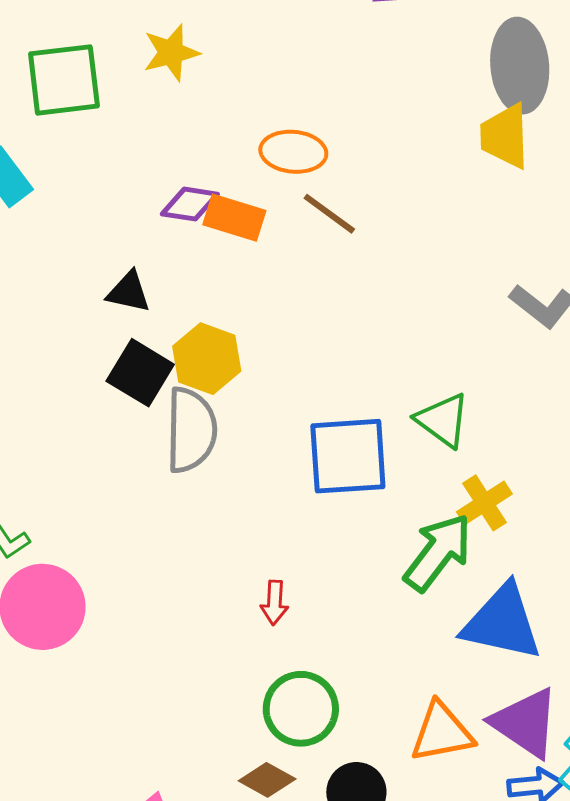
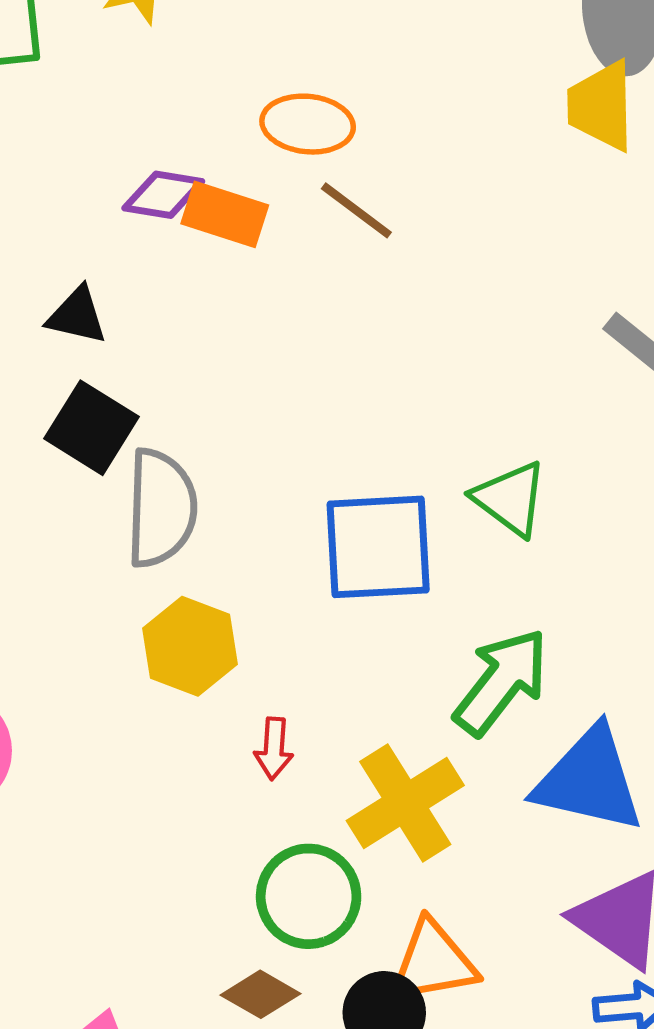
yellow hexagon: (207, 359) -> (190, 646), moved
yellow cross: (484, 503) -> (405, 803), moved, size x1.5
orange triangle: (442, 732) -> (433, 962), moved

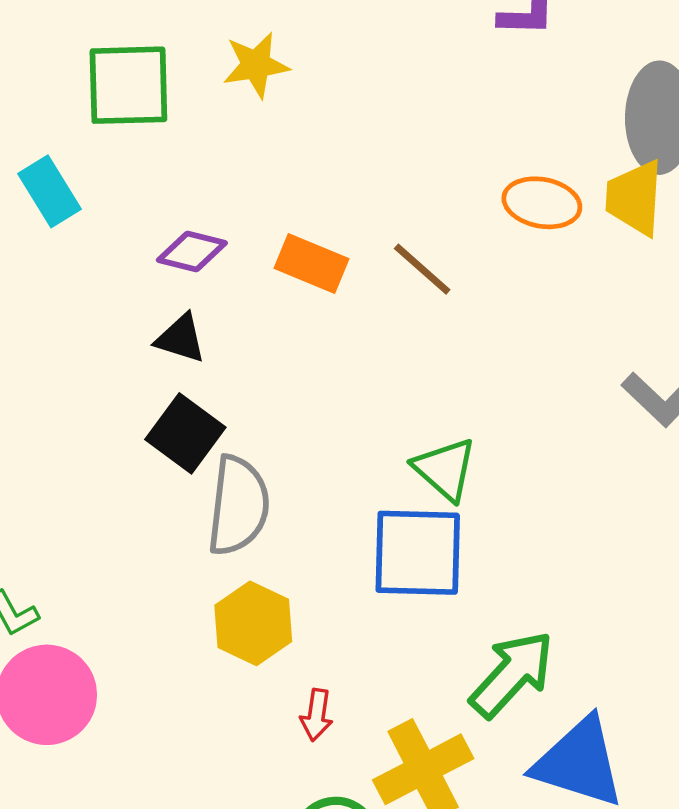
orange ellipse: (308, 124) -> (542, 203), moved
purple diamond: (163, 195) -> (192, 252), moved
green triangle: (510, 499) -> (445, 469), moved

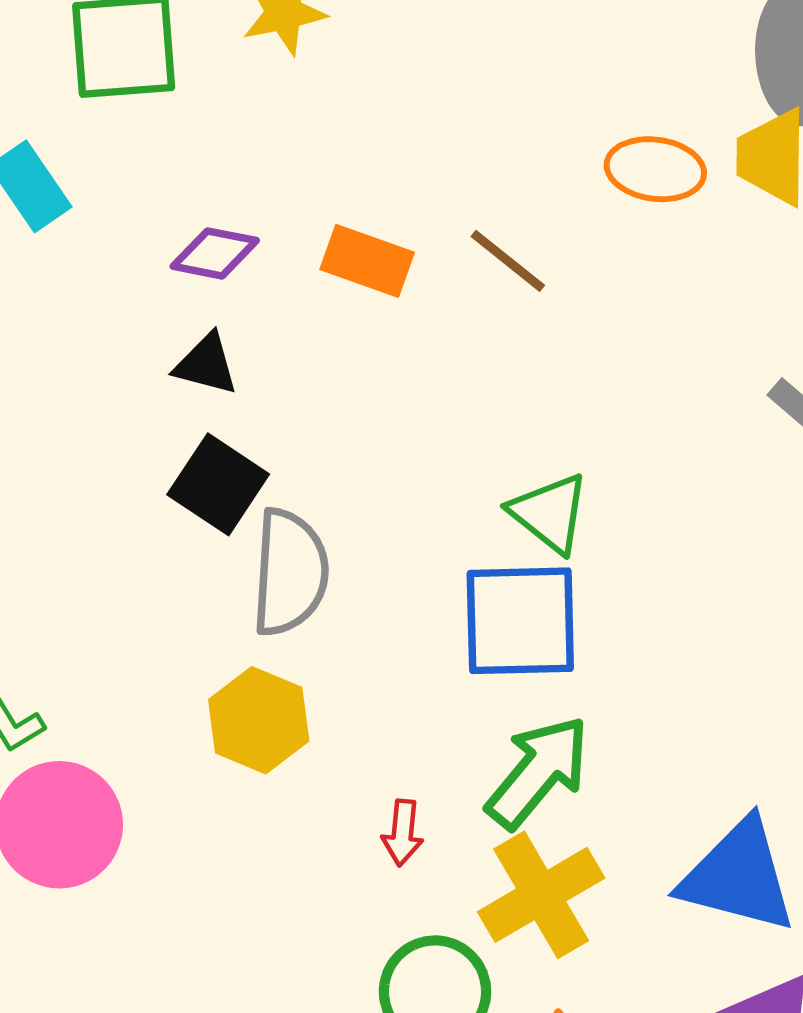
yellow hexagon: (253, 623) -> (259, 720), moved
green arrow: (512, 674) -> (538, 772), moved

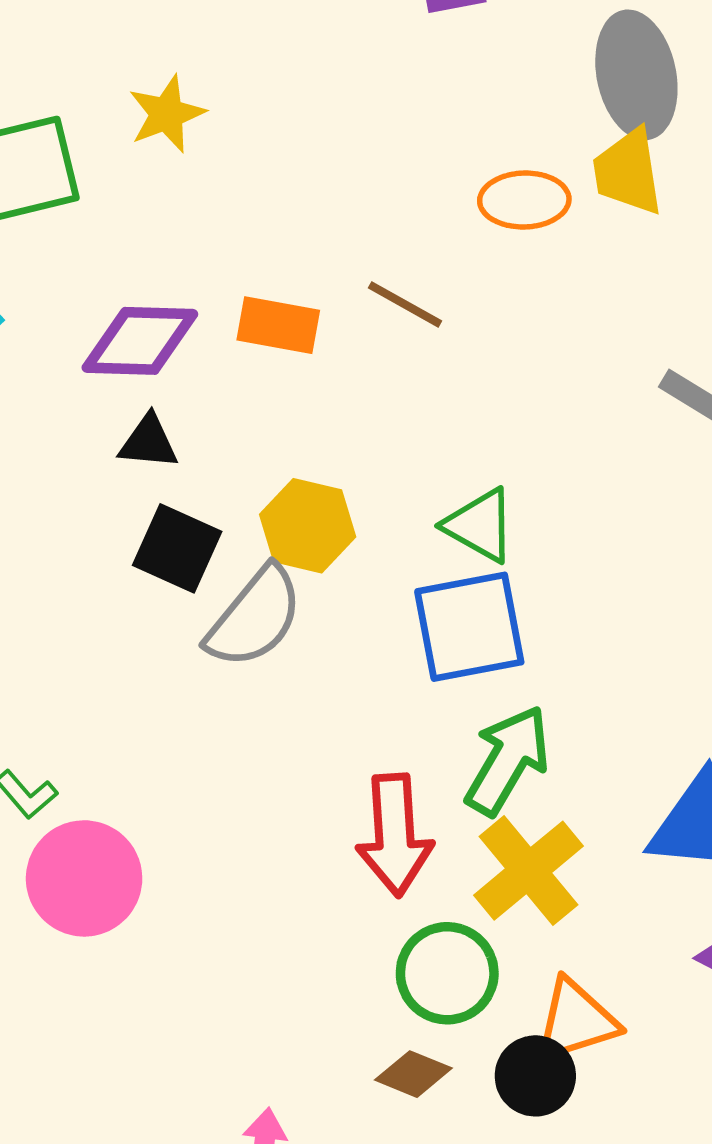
purple diamond: (215, 253) -> (140, 341), size x1.5
gray semicircle: (290, 573) -> (255, 617), turned 45
yellow hexagon: (259, 720) -> (308, 526), moved
red arrow: (403, 833) -> (395, 835), size x2.0

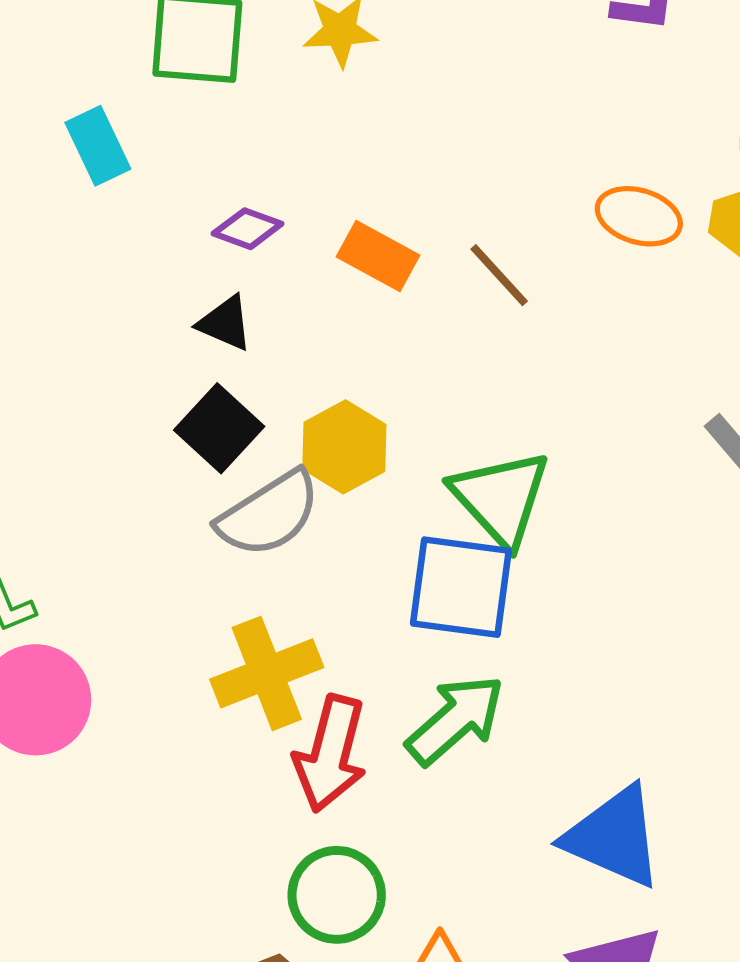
purple diamond: (140, 341) -> (248, 229), size x0.6
green triangle: (480, 525) -> (501, 498), size x1.4
yellow cross: (529, 871) -> (267, 673), moved

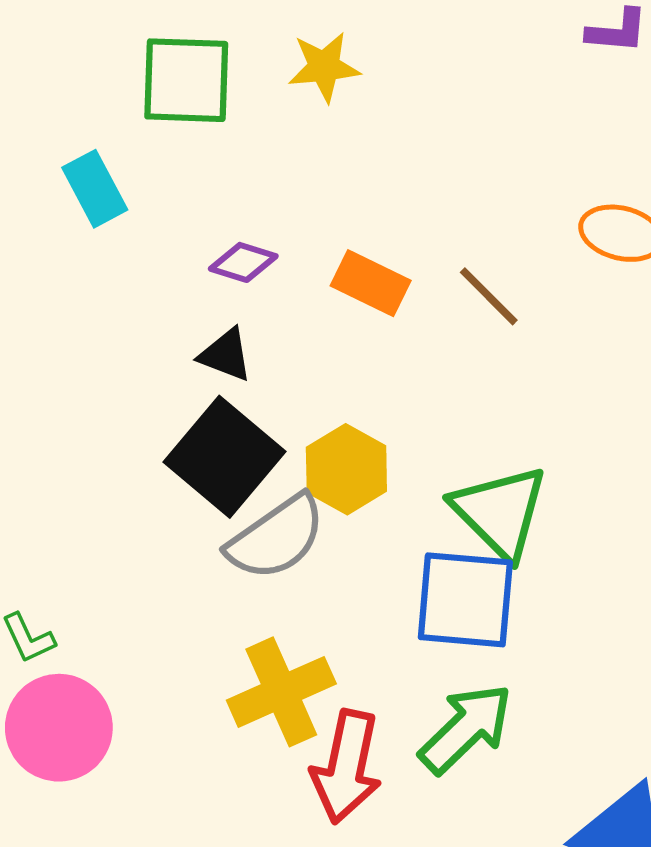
black square: (219, 428) -> (224, 457), size x1.4

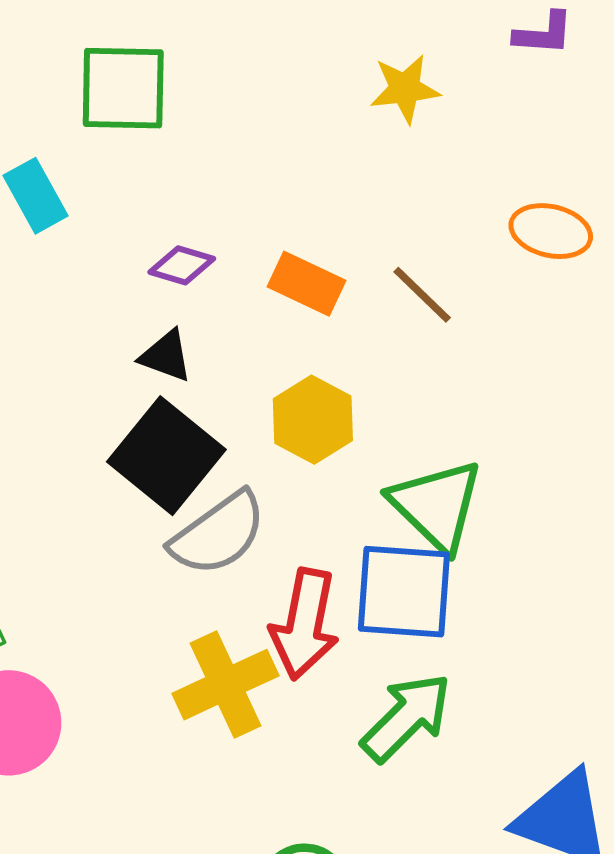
yellow star: (324, 67) -> (405, 89), moved
yellow hexagon: (346, 469) -> (313, 420), moved
red arrow: (347, 767) -> (305, 624), moved

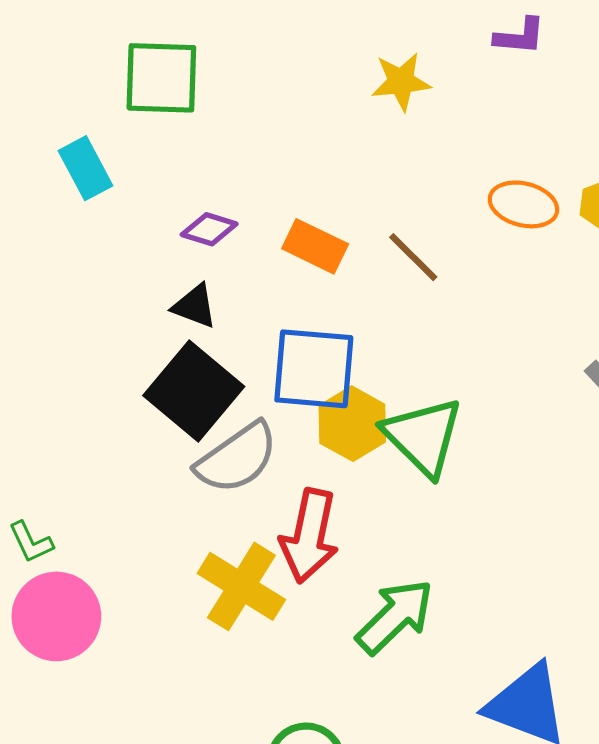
yellow hexagon: (313, 420) -> (352, 424), moved
blue square: (404, 592) -> (314, 369), moved
yellow cross: (226, 685) -> (241, 586), turned -34

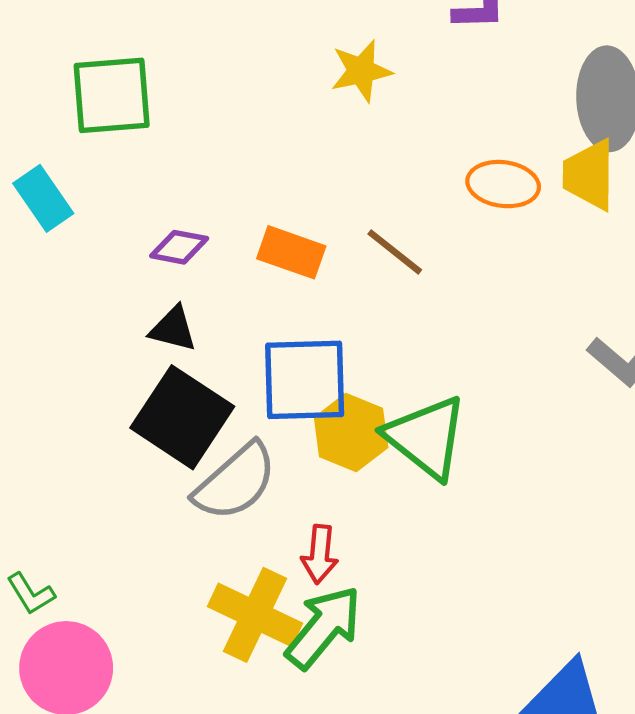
red arrow: (309, 536) -> (320, 554), size x0.6
green arrow: (395, 617) -> (324, 627), moved

